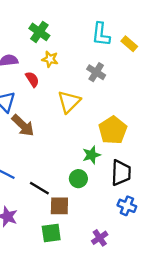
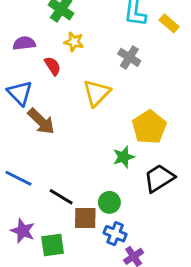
black trapezoid: (121, 173) -> (159, 178), turned -124
green circle: (78, 179) -> (109, 202), moved
blue cross: (127, 206) -> (115, 234), moved
green square: (51, 233) -> (53, 245), moved

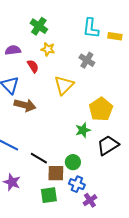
yellow rectangle: (169, 23) -> (115, 36), turned -32
brown arrow: (41, 121) -> (25, 105), turned -30
green square: (53, 245) -> (49, 195), moved

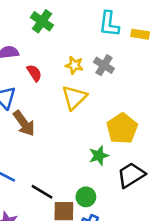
yellow star: (48, 49) -> (74, 65), moved
brown arrow: (25, 105) -> (24, 123), turned 40

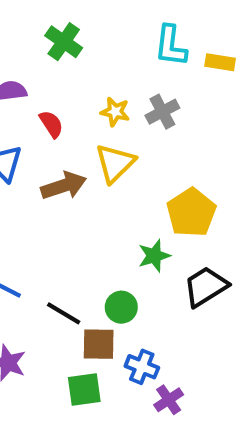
gray cross: (104, 65) -> (162, 112), turned 30
brown arrow: (24, 123) -> (64, 186), moved, turned -72
green circle: (86, 197) -> (121, 307), moved

